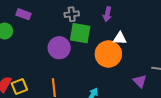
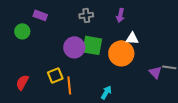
green square: (80, 33) -> (92, 45), moved
purple triangle: (140, 81) -> (155, 72), moved
yellow square: (19, 86) -> (55, 75), moved

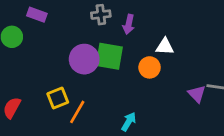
purple arrow: (120, 15) -> (129, 24), moved
orange circle: (121, 53) -> (150, 67), size x0.6
orange line: (69, 85) -> (77, 112), turned 36

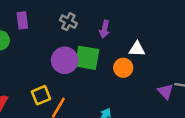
purple rectangle: (37, 15) -> (22, 20), turned 63
gray cross: (101, 15) -> (68, 22), moved, turned 35

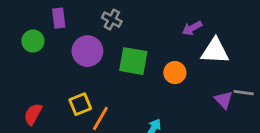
purple arrow: (105, 29) -> (192, 28), moved, turned 49
white triangle: (137, 49) -> (215, 51), moved, size x1.5
purple circle: (65, 60) -> (87, 51), moved

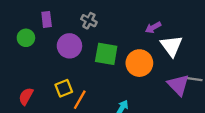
white triangle: (215, 51) -> (171, 46), turned 50
orange circle: (175, 73) -> (139, 63), size x1.5
purple triangle: (224, 100) -> (178, 85), size x1.5

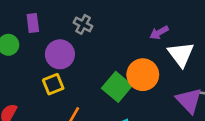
green square: (106, 54) -> (117, 87), moved, turned 30
yellow square: (64, 88) -> (53, 84), moved

